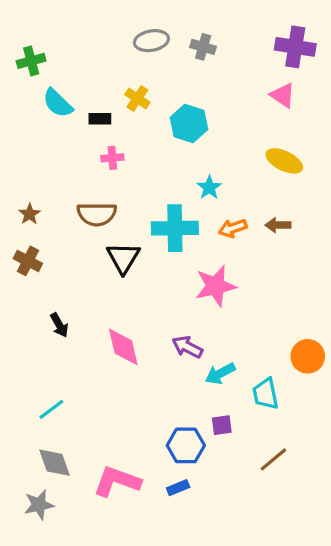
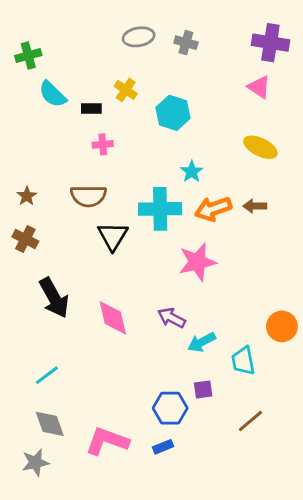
orange arrow: (233, 228) -> (213, 209), size x1.4
black arrow: (59, 325) -> (54, 298), size x1.8

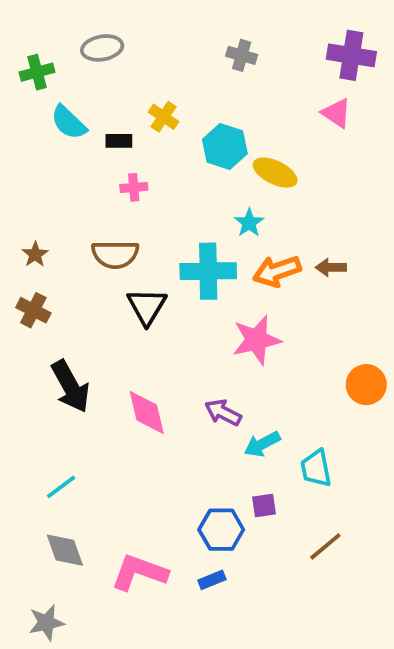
gray ellipse: (139, 37) -> (102, 48), moved
yellow ellipse: (260, 147) -> (275, 173), moved
orange circle: (282, 326) -> (366, 385), moved
gray star: (35, 463) -> (46, 623), moved

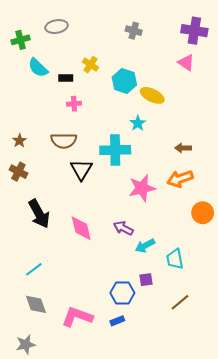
orange arrow: (277, 271) -> (180, 179), moved

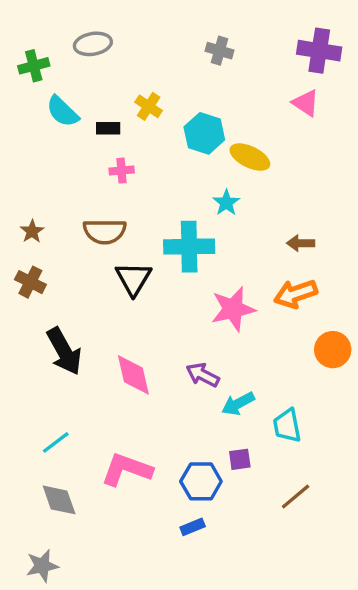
pink L-shape: (77, 317) -> (127, 469), moved

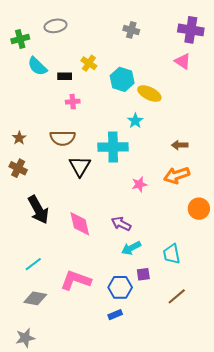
pink star: (233, 309) -> (139, 184), size x0.6
cyan arrow: (238, 404) -> (131, 248), moved
gray diamond: (59, 500) -> (35, 298), turned -60

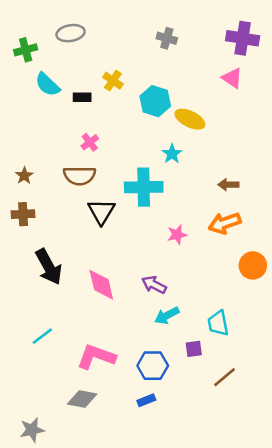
pink cross: (73, 102) -> (90, 142), moved, turned -32
brown cross: (18, 168) -> (23, 214), turned -30
purple square: (143, 274) -> (194, 349), moved
gray diamond: (35, 298) -> (82, 399), moved

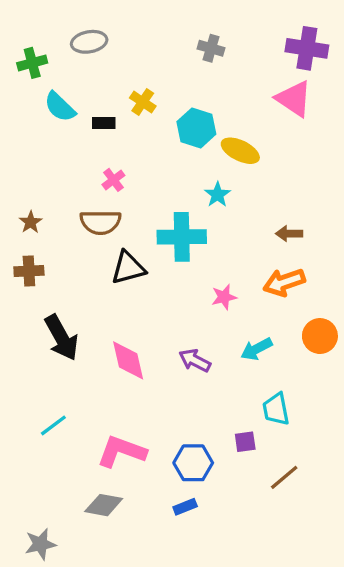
pink triangle: (232, 78) -> (294, 99), size x1.4
black triangle: (101, 212) -> (128, 268), turned 44
cyan arrow: (167, 316) -> (257, 349), moved

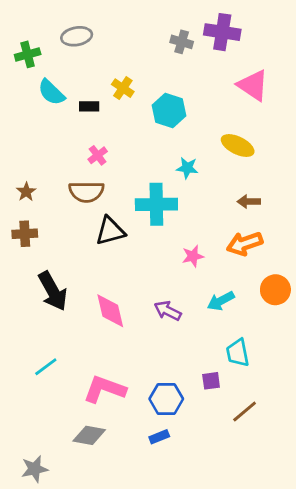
purple cross: (307, 48) -> (222, 32), moved
yellow ellipse: (240, 151) -> (238, 146), moved
cyan star: (218, 195) -> (187, 168), turned -30

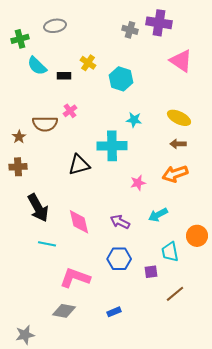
yellow ellipse: (238, 146) -> (179, 118), moved
brown semicircle: (86, 192) -> (45, 124), moved
orange circle: (275, 290) -> (197, 236), moved
cyan line: (46, 367) -> (47, 244), moved, turned 48
blue hexagon: (166, 399) -> (119, 259), moved

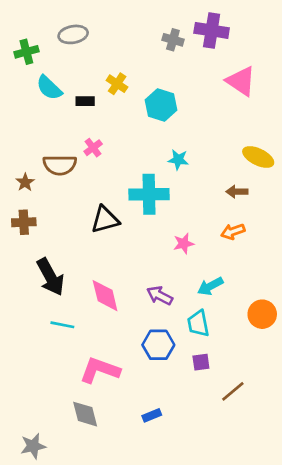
yellow ellipse: (179, 118) -> (258, 157), moved
orange arrow: (175, 174) -> (233, 232), size x0.7
cyan trapezoid: (170, 252) -> (198, 323), moved
gray diamond: (64, 311) -> (85, 414), turned 65

